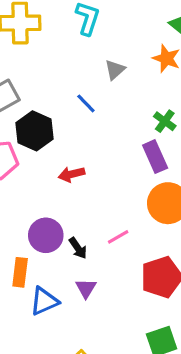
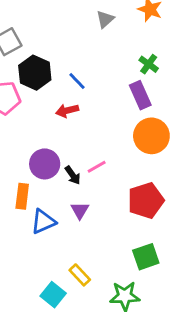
blue line: (86, 103) -> (77, 81), moved
pink line: (118, 237) -> (97, 167), moved

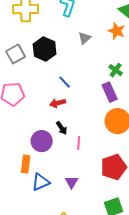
black hexagon: (35, 73) -> (45, 49), moved
pink line: (97, 167) -> (79, 143), turned -56
black arrow: (73, 175) -> (62, 128), moved
purple triangle: (80, 210) -> (72, 182), moved

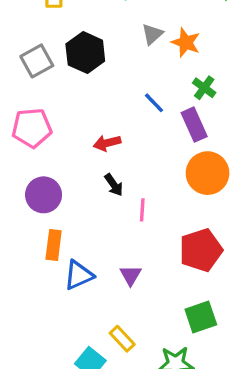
orange star: (117, 31) -> (186, 43), moved
blue line: (65, 82) -> (154, 103), moved
purple circle: (42, 141) -> (44, 195), moved

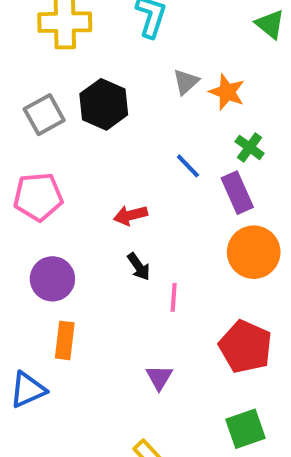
red pentagon: (201, 250) -> (245, 347), turned -30
blue triangle: (79, 275) -> (28, 390), moved

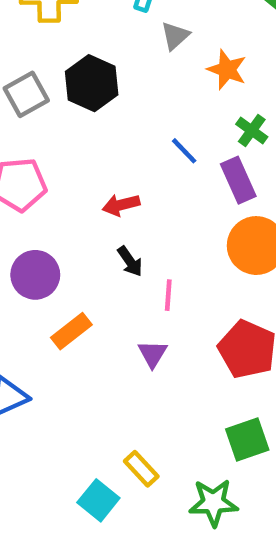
gray triangle: (186, 82) -> (175, 36), moved
orange rectangle: (65, 340) -> (71, 331), moved, turned 45
purple triangle: (159, 377) -> (153, 354), moved

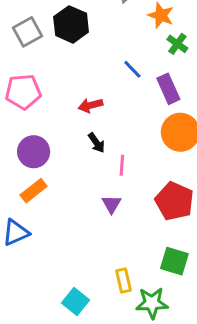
green cross: (252, 131) -> (177, 44), moved
orange rectangle: (71, 331) -> (34, 191), moved
green square: (247, 439) -> (174, 261), turned 36
yellow rectangle: (141, 469) -> (123, 281), moved, turned 30

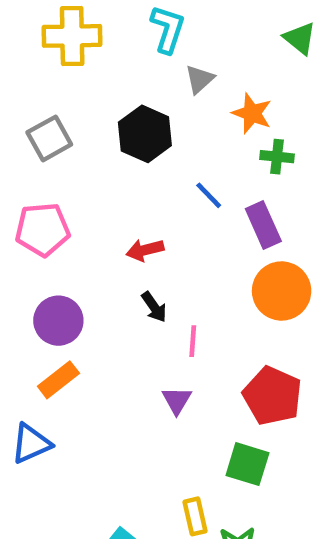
black hexagon: (71, 24) -> (145, 134), moved
green cross: (177, 44) -> (277, 157), turned -30
green square: (174, 261) -> (247, 464), moved

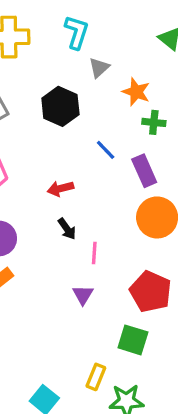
yellow rectangle: (195, 516) -> (96, 377), turned 35

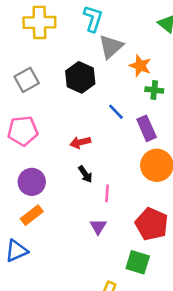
gray triangle: (99, 68) -> (111, 47), size x1.5

